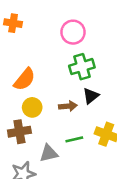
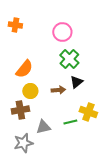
green cross: (82, 67) -> (69, 59), turned -30
green line: (74, 139) -> (70, 122), moved

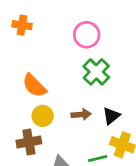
orange semicircle: (24, 69) -> (34, 86), turned 96
black triangle: (76, 82) -> (111, 116), moved

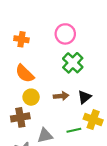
orange cross: (22, 25) -> (21, 39), moved

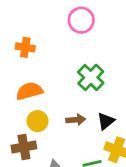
pink circle: (65, 34) -> (81, 20), moved
orange semicircle: (25, 74) -> (29, 91), turned 120

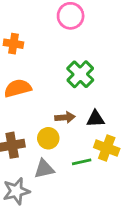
yellow circle: (38, 121) -> (48, 138), moved
black triangle: (106, 121) -> (96, 119), turned 36

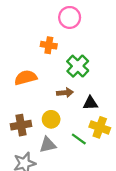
orange cross: (13, 44) -> (49, 45), moved
brown arrow: (65, 117) -> (65, 93), moved
green line: (82, 162) -> (79, 139), turned 49

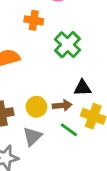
brown arrow: (65, 93) -> (62, 105), moved
gray triangle: (48, 145) -> (32, 136), turned -30

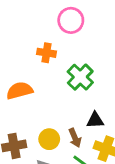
brown arrow: (62, 105) -> (75, 138), turned 72

